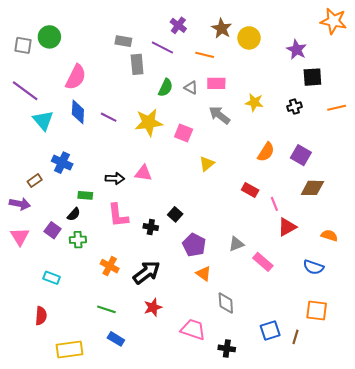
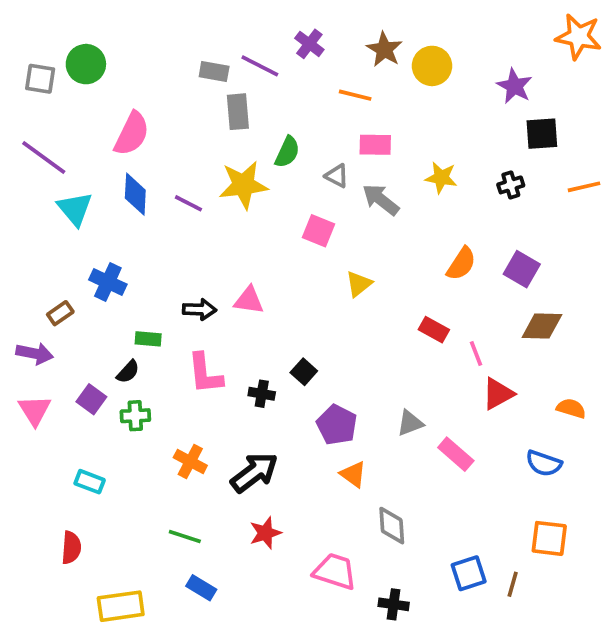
purple line: (162, 47) -> (260, 66), moved
gray triangle: (191, 88) -> (337, 176), moved
yellow star: (149, 122) -> (243, 185), moved

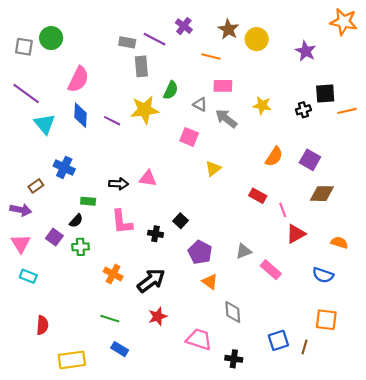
black square: (542, 134) -> (325, 93), moved
cyan rectangle: (90, 482) -> (28, 276), moved

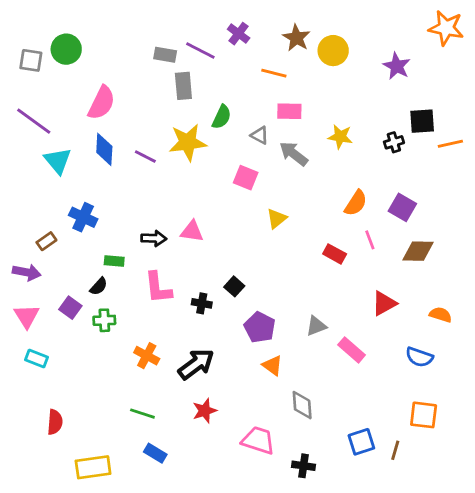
pink line: (283, 210) -> (370, 240), moved

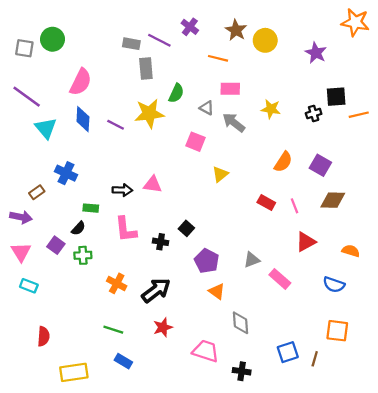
pink line: (370, 240) -> (294, 206), moved

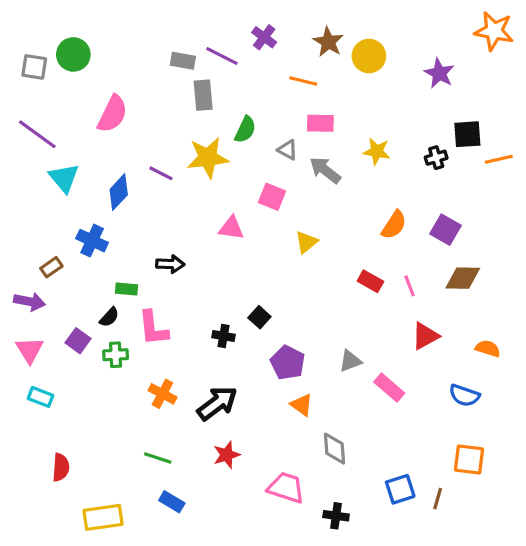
blue diamond: (83, 119) -> (119, 192), moved, turned 40
pink triangle: (153, 184) -> (231, 228), moved
pink L-shape: (126, 229) -> (153, 328), moved

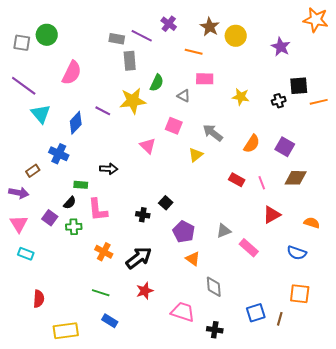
gray arrow: (325, 170) -> (213, 133), moved
pink triangle: (231, 228) -> (148, 146), turned 36

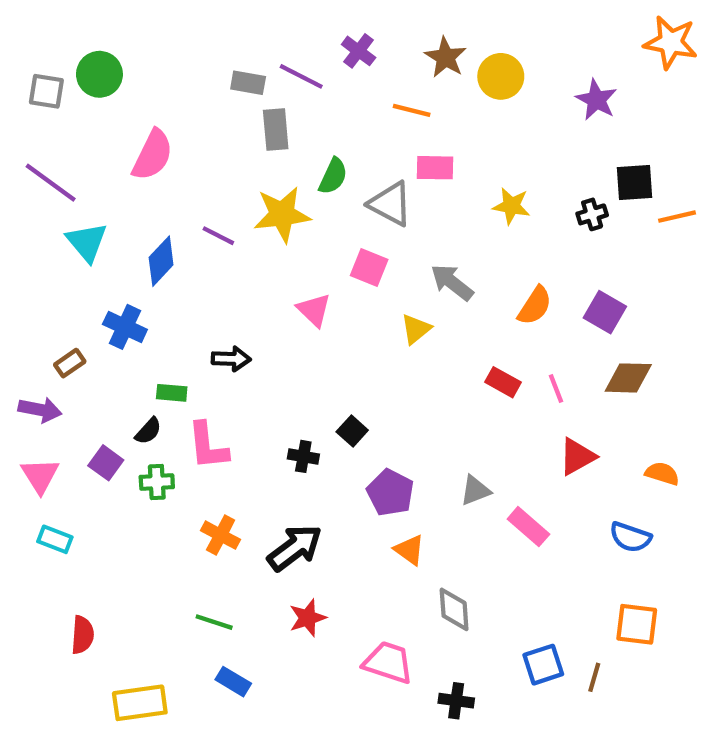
gray triangle: (184, 96) -> (390, 204), size x1.6

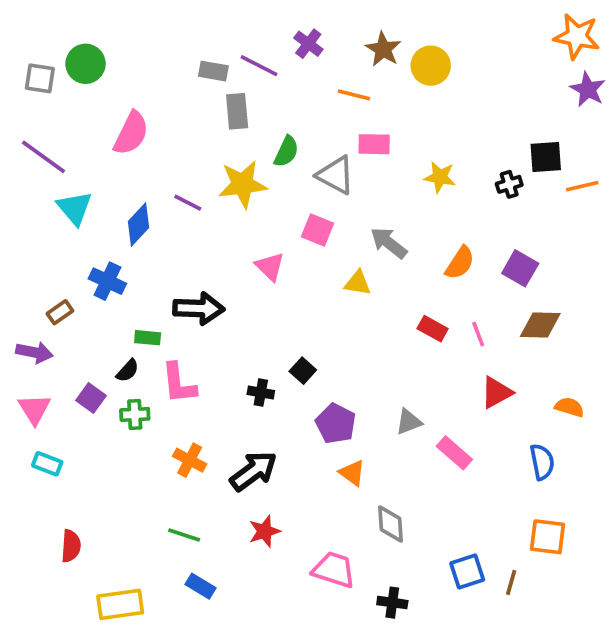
purple star: (596, 100) -> (588, 89), moved
yellow triangle: (416, 329) -> (358, 283), turned 48
black arrow: (231, 359) -> (199, 309), size x1.5
blue semicircle: (630, 537) -> (542, 462), turned -120

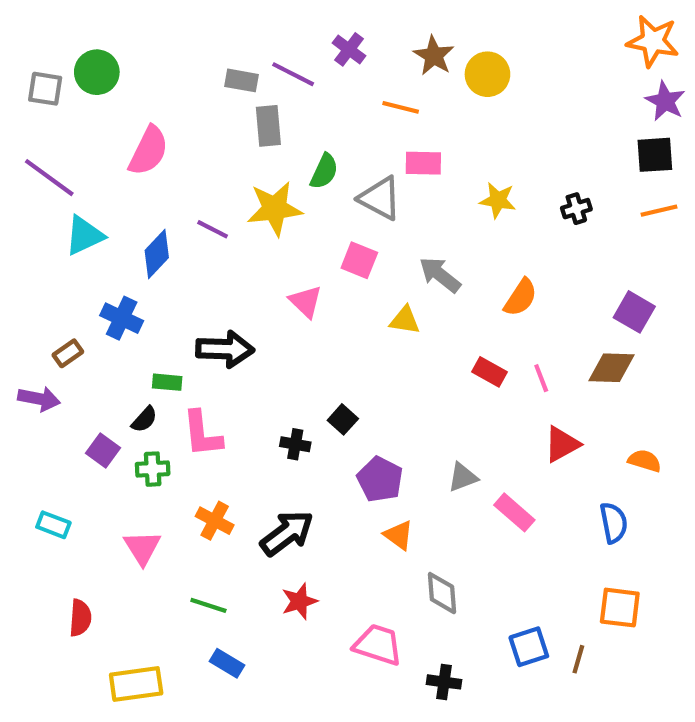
black square: (546, 157) -> (655, 155), moved
cyan triangle: (75, 208) -> (84, 235), turned 45
purple square: (520, 268) -> (634, 312), moved
pink triangle: (34, 409) -> (142, 548), moved

